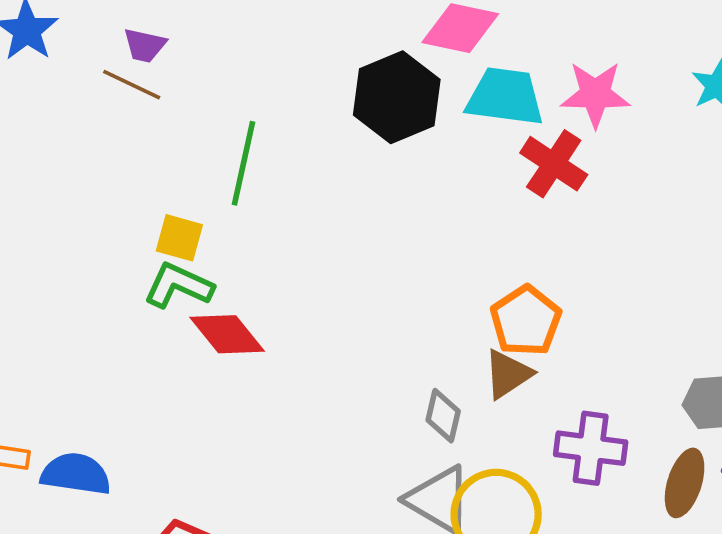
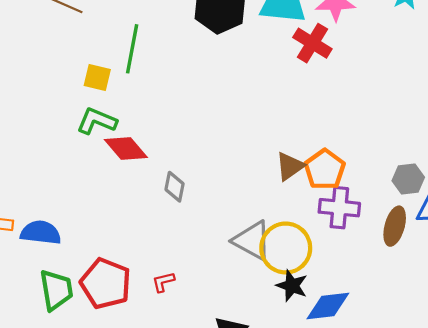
yellow square: (179, 238) -> (97, 77), moved
orange pentagon: (526, 321) -> (325, 170), moved
gray diamond: (443, 416) -> (175, 187), moved

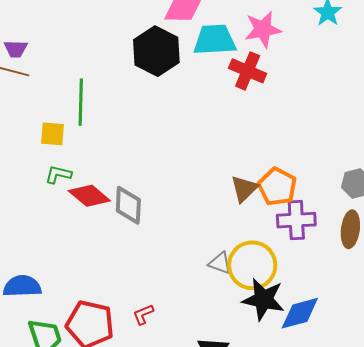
green L-shape: (97, 121) -> (58, 174), size x0.7
gray diamond: (175, 187) -> (128, 205), moved, size x1.4
gray triangle: (252, 241) -> (220, 263), size x0.6
black star: (292, 286) -> (263, 299), size x1.4

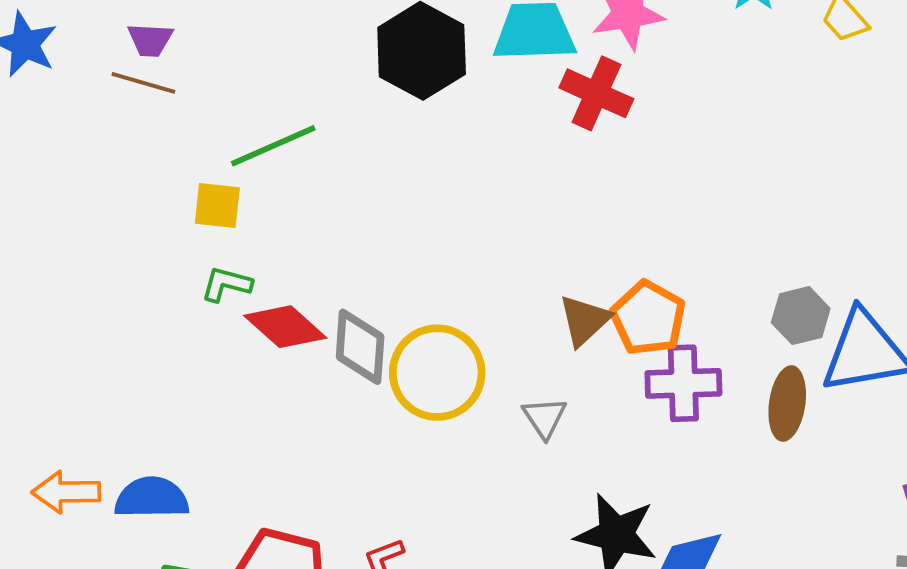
green line: (81, 102) -> (273, 146), turned 63
gray triangle: (220, 263) -> (545, 418), moved, turned 35
yellow circle: (252, 265) -> (437, 373), moved

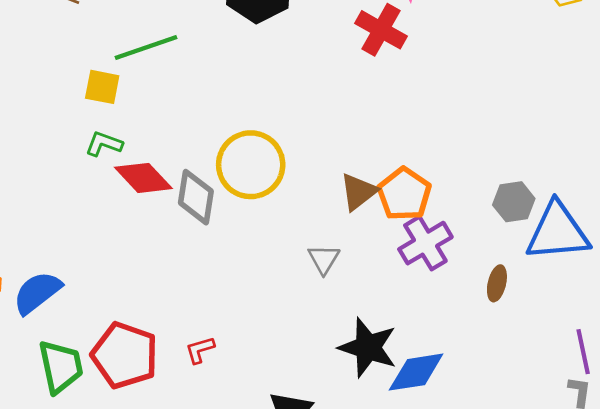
yellow circle: (437, 373) -> (251, 165), moved
purple cross: (683, 383) -> (425, 243), turned -34
brown ellipse: (787, 403) -> (497, 283), moved, size x0.7
blue semicircle: (152, 498) -> (37, 293), turned -42

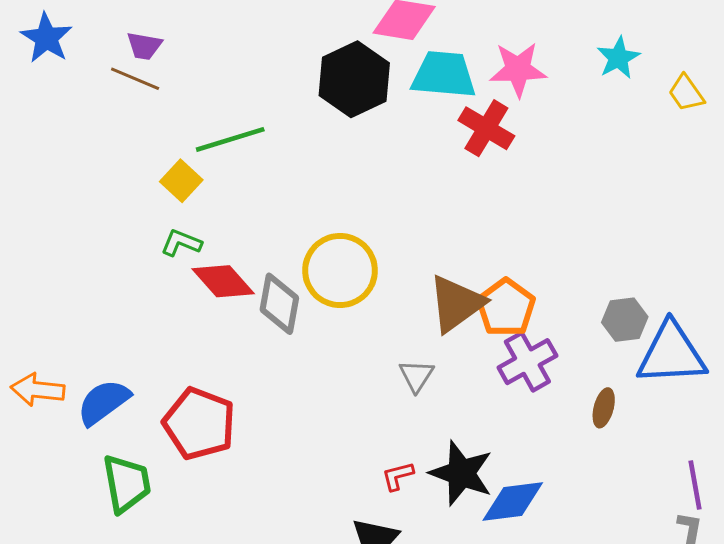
yellow square: (102, 87) -> (181, 181), turned 30
brown triangle: (358, 192) -> (456, 304), size x1.4
red L-shape: (200, 350) -> (398, 476), moved
red pentagon: (125, 355) -> (199, 424), moved

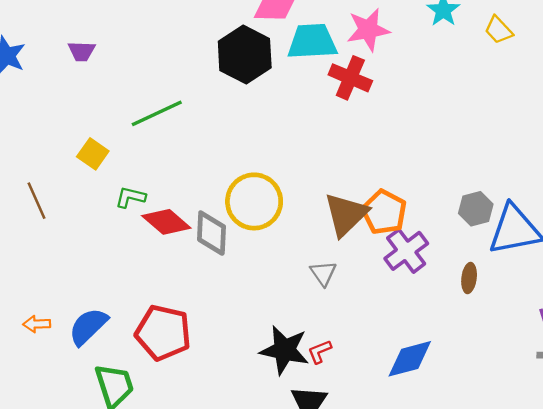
brown line: (135, 79) -> (36, 201), moved, turned 51
yellow square: (181, 181) -> (93, 154), moved
orange arrow: (38, 390) -> (37, 324), size x0.7
black star: (461, 473) -> (285, 350), moved

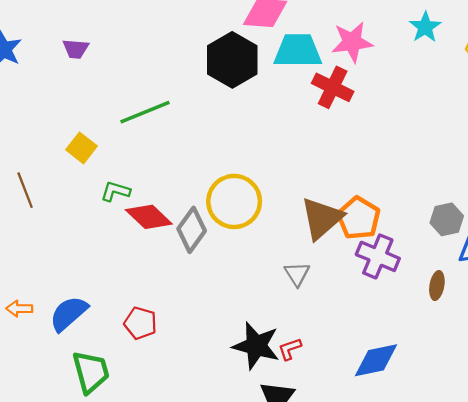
gray diamond: (211, 233) -> (192, 230), turned 30
purple cross: (406, 251) -> (378, 256), turned -33
red pentagon: (163, 333) -> (140, 323), size x0.6

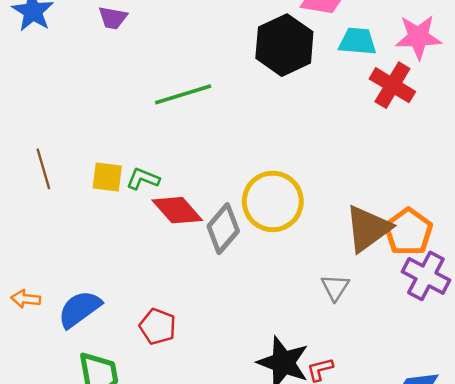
cyan trapezoid: (298, 51) -> (358, 41), size x0.7
yellow square: (82, 148) -> (107, 177), moved, turned -36

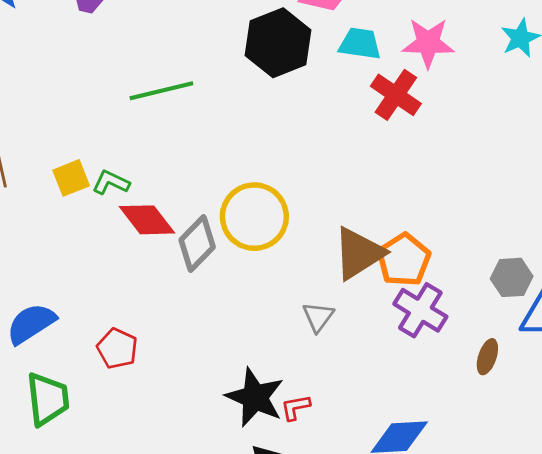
yellow square: (107, 177) -> (71, 178), turned -32

